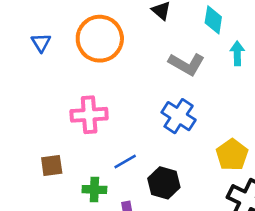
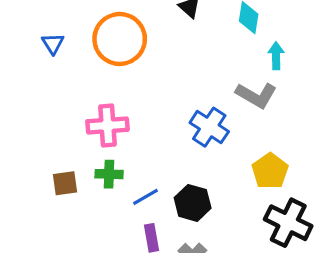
gray L-shape: (187, 64) -> (256, 95), moved
blue line: (125, 161) -> (145, 197), moved
green cross: (94, 190) -> (109, 174), moved

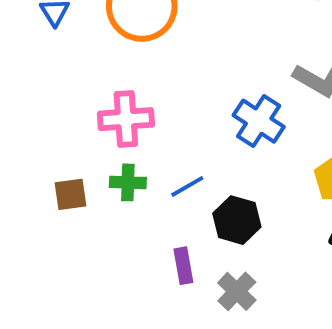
blue line: (145, 197) -> (187, 186), moved

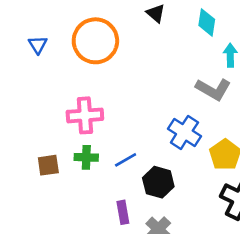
blue cross: (259, 121) -> (184, 132), moved

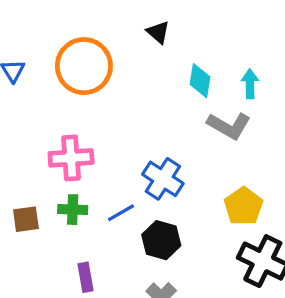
cyan diamond: (207, 22) -> (200, 81), moved
blue cross: (184, 132) -> (163, 179), moved
purple rectangle: (123, 212) -> (86, 277), moved

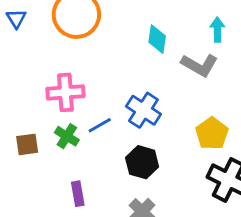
cyan diamond: (200, 81) -> (157, 39), moved
green cross: (73, 210) -> (67, 136), turned 30
blue line: (121, 213) -> (100, 125), moved

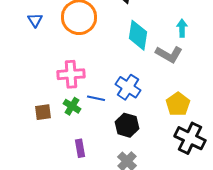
cyan diamond: (157, 39) -> (138, 35), size x1.4
blue line: (100, 125) -> (96, 98), turned 42

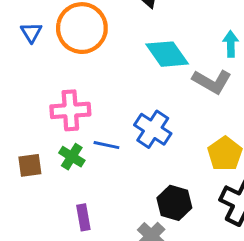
blue triangle: (35, 20) -> (31, 32), moved
cyan diamond: (138, 35) -> (167, 54), turned -44
black hexagon: (127, 125) -> (174, 203), moved

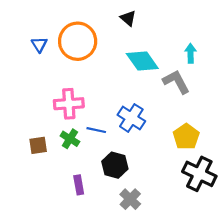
gray L-shape: (212, 82) -> (176, 82), turned -148
black hexagon: (174, 203) -> (115, 165), moved

